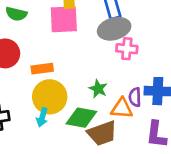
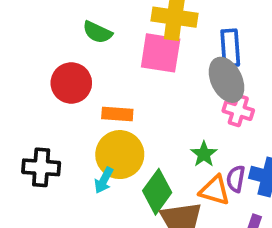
gray ellipse: (114, 29) -> (226, 80), turned 68
green star: (98, 89) -> (204, 154), moved
green diamond: (81, 118) -> (157, 192), turned -76

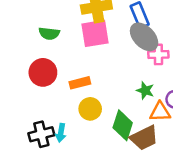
yellow circle: (120, 155) -> (90, 109), size x0.7
cyan arrow: (104, 180) -> (61, 133), moved

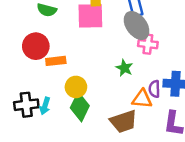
orange rectangle: (80, 83) -> (56, 61), moved
green star: (145, 90) -> (124, 68), moved
green diamond: (123, 125) -> (80, 107), moved

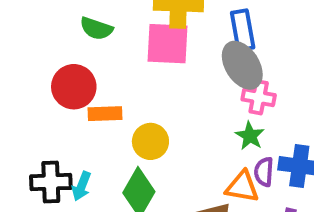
green star: (124, 68) -> (250, 136), moved
yellow circle: (76, 87) -> (150, 141), moved

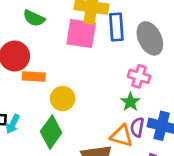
blue rectangle: (243, 30) -> (116, 27), moved
gray ellipse: (242, 65) -> (150, 38), moved

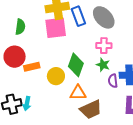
green semicircle: (34, 18) -> (20, 27), turned -91
green diamond: (51, 132) -> (76, 65), moved
orange triangle: (122, 136) -> (78, 93), moved

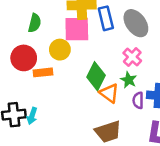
pink cross: (104, 46) -> (132, 57), turned 35
yellow circle: (56, 76) -> (60, 50), moved
orange triangle: (78, 93) -> (109, 93), moved, turned 30

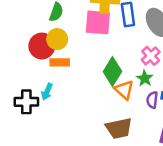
yellow circle: (60, 50) -> (57, 39), moved
cyan arrow: (32, 116) -> (47, 92), moved

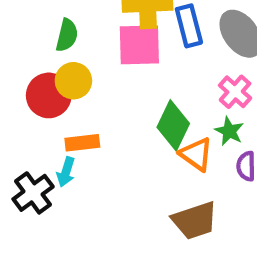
orange rectangle: (60, 62) -> (82, 143), moved
black cross: (26, 102) -> (33, 193), turned -30

